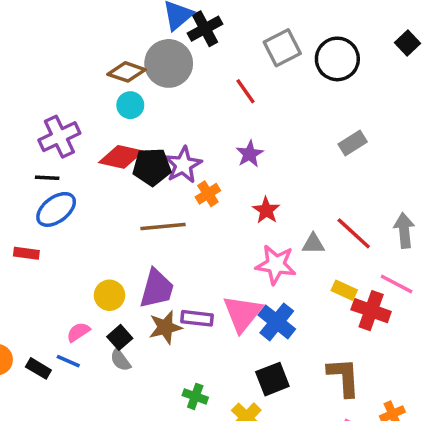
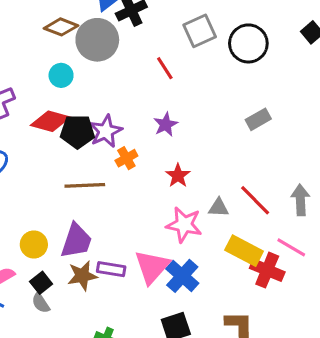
brown diamond: (127, 72) -> (61, 27), moved
yellow rectangle: (344, 290) -> (244, 251), size x1.6

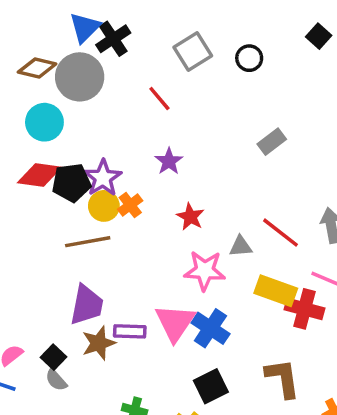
black circle: (248, 43) -> (249, 58), size x0.6
cyan circle: (61, 75) -> (44, 122), size x1.4
yellow circle: (34, 244) -> (104, 206), moved

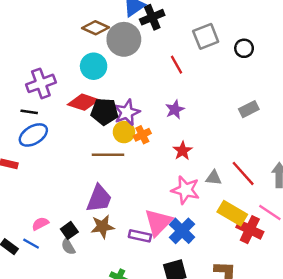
purple rectangle: (130, 331) -> (140, 236), moved

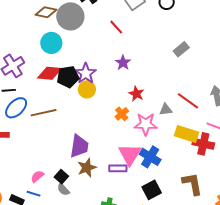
orange cross: (142, 135) -> (122, 114), moved
brown line: (108, 155) -> (44, 113), moved

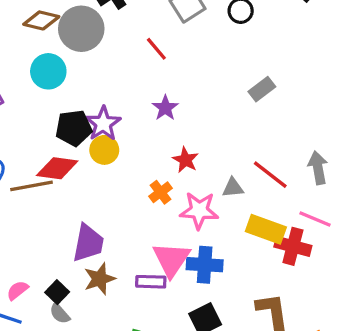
red diamond: (50, 73) -> (57, 168), moved
blue cross: (150, 157) -> (205, 265), turned -30

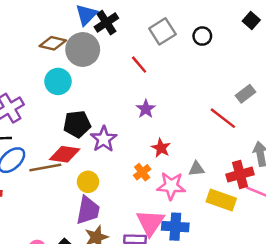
gray rectangle: (262, 89) -> (245, 94), moved
purple star: (103, 124) -> (104, 139), moved
yellow circle: (104, 150) -> (88, 182), moved
red line: (270, 175) -> (223, 118), moved
red cross: (293, 246) -> (240, 174), moved, turned -30

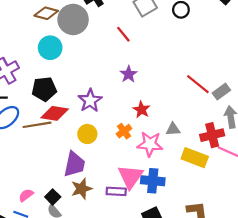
gray rectangle: (245, 94) -> (221, 92), moved
black pentagon: (77, 124) -> (44, 89), moved
yellow circle: (88, 182) -> (87, 134), moved

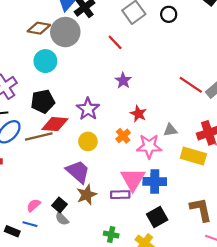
purple trapezoid: (74, 164) -> (78, 172), turned -56

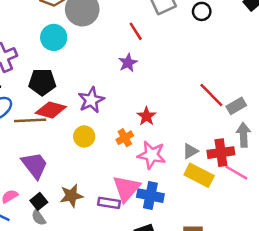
purple star: (123, 81) -> (128, 63), moved
gray triangle: (170, 130) -> (190, 151), moved, turned -32
purple trapezoid: (78, 172) -> (35, 165), moved

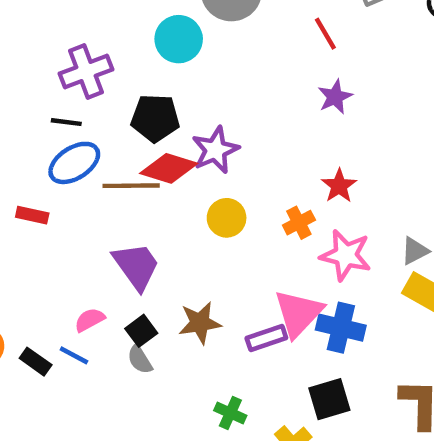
purple star: (128, 63) -> (335, 97), moved
purple star: (91, 100) -> (215, 150), moved
purple rectangle: (109, 203) -> (266, 338), turned -30

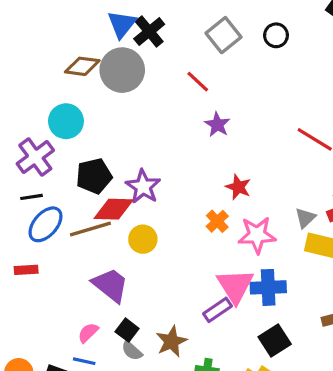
cyan circle: (179, 39) -> (66, 121), moved
yellow circle: (227, 218) -> (143, 239), moved
brown star: (200, 323) -> (171, 341), moved

